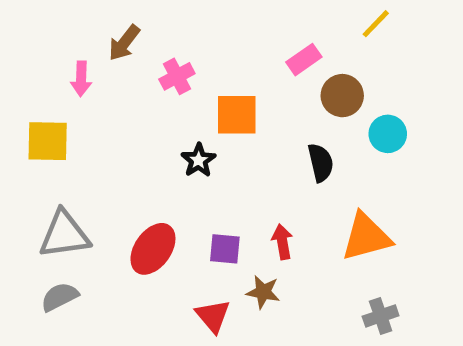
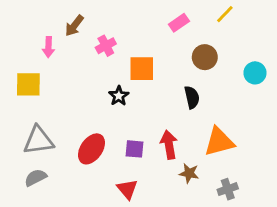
pink rectangle: (304, 60) -> (179, 23), moved
cyan circle: (388, 134) -> (255, 73), moved
red arrow: (282, 242) -> (169, 145), size x1.4
brown star: (263, 292) -> (189, 173), moved

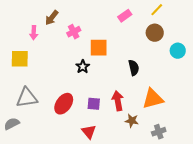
brown circle: (205, 57) -> (155, 33), moved
gray semicircle: (36, 178) -> (12, 124), moved

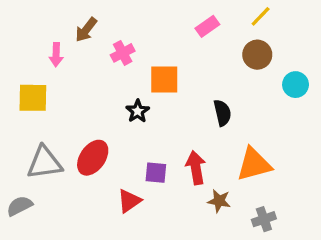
red ellipse: (64, 104) -> (93, 158), moved
red triangle: (89, 132) -> (129, 201), moved, turned 35

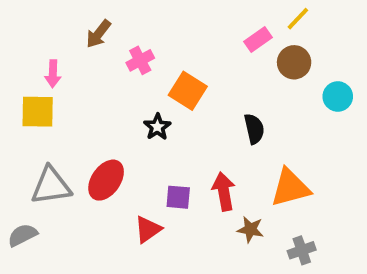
pink rectangle: (207, 26) -> (258, 40), moved
pink arrow: (56, 55) -> (53, 74), moved
orange square: (164, 80) -> (188, 91), turned 32

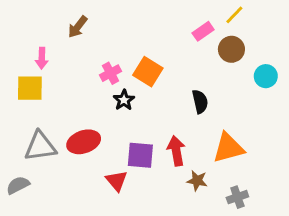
pink cross: (140, 60) -> (110, 73), moved
red ellipse: (106, 180) -> (84, 142), turned 36
purple square: (178, 197) -> (140, 155), size x1.4
red triangle: (148, 229) -> (116, 181), turned -35

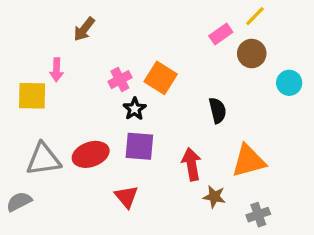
pink arrow: (42, 58) -> (56, 70), moved
purple square: (140, 155) -> (139, 146), moved

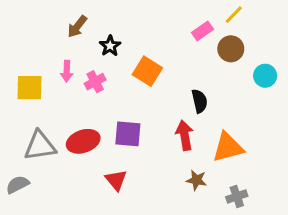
pink arrow: (56, 70) -> (67, 71), moved
pink cross: (120, 80) -> (95, 82), moved
black star: (135, 109) -> (110, 46), moved
red arrow: (192, 164) -> (185, 135), moved

